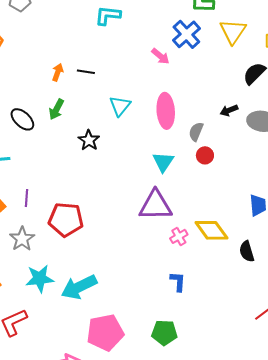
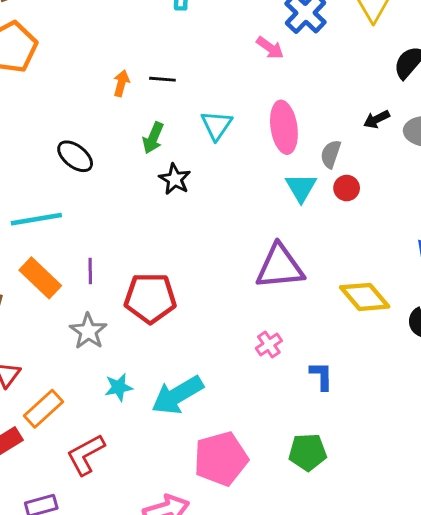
green arrow: (56, 109) -> (153, 138), moved
cyan triangle: (163, 162) -> (301, 188), moved
pink cross: (179, 236) -> (269, 345), moved
cyan star: (40, 278) -> (119, 387), size x0.7

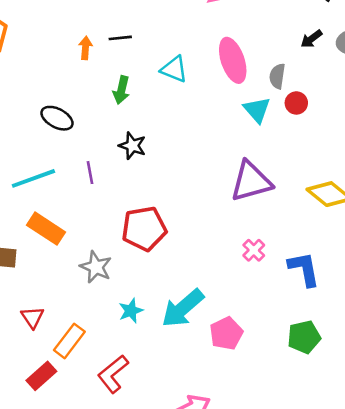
cyan triangle: (216, 125) -> (174, 69), turned -32
black star: (175, 179) -> (132, 146), moved
purple line: (90, 271) -> (90, 173), moved
blue L-shape: (321, 376) -> (304, 269), size x1.4
pink pentagon: (221, 459) -> (226, 333), moved, size x0.7

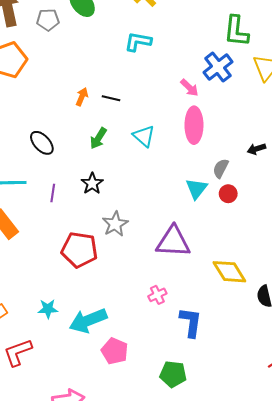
pink ellipse: (233, 60) -> (194, 125), moved
gray star: (96, 267) -> (115, 224), moved
pink pentagon: (226, 333) -> (115, 351), turned 30

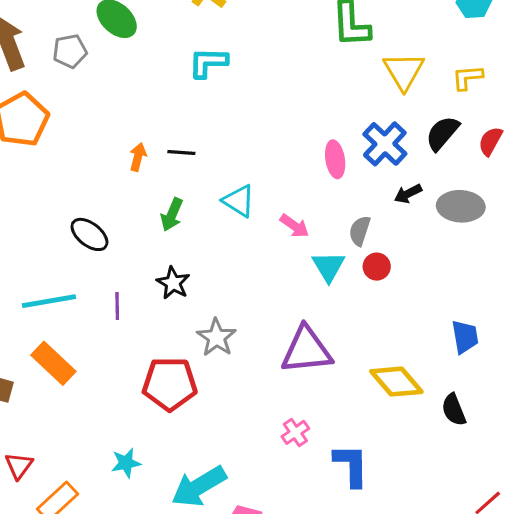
blue cross: (218, 67) -> (385, 144), moved
pink arrow: (189, 88) -> (295, 226), moved
pink ellipse: (194, 125) -> (335, 159), moved, size x0.7
cyan star: (48, 309) -> (126, 463), moved

